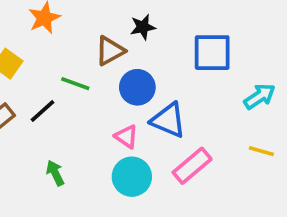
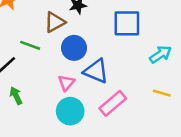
pink triangle: (126, 137) -> (66, 83), turned 36
green arrow: (55, 173) -> (16, 96), moved

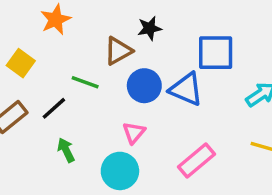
blue triangle: (96, 71) -> (186, 89), moved
cyan circle: (70, 111) -> (120, 171), moved

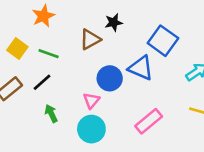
blue square: (216, 53) -> (163, 41), turned 36
green line: (85, 82) -> (49, 54), moved
blue circle: (144, 86) -> (110, 78), moved
pink triangle: (134, 133) -> (91, 100), moved

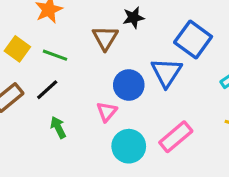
brown triangle: (90, 39) -> (105, 38), turned -30
blue triangle: (141, 68) -> (166, 72), turned 40
cyan circle: (91, 129) -> (129, 146), moved

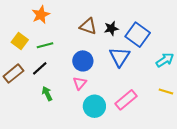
black star: (133, 18) -> (111, 28), moved
brown triangle: (105, 38) -> (88, 26), moved, turned -42
green line: (55, 55) -> (45, 45), turned -35
blue circle: (129, 85) -> (83, 61), moved

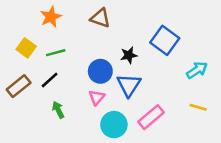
brown triangle: (88, 26) -> (100, 18), moved
black star: (111, 28) -> (129, 55), moved
blue triangle: (120, 57) -> (129, 85), moved

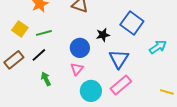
blue triangle: (129, 85) -> (119, 59), moved
yellow line: (198, 107) -> (167, 92), moved

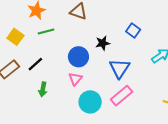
blue square: (132, 23) -> (133, 30), size x0.6
green line: (44, 33) -> (46, 32), moved
green arrow: (46, 79) -> (43, 89), turned -144

